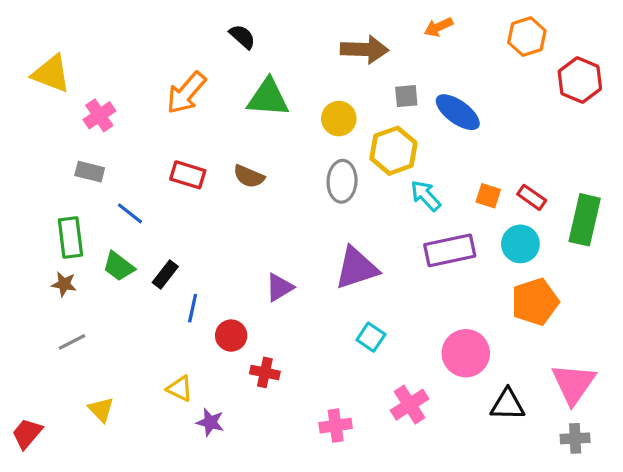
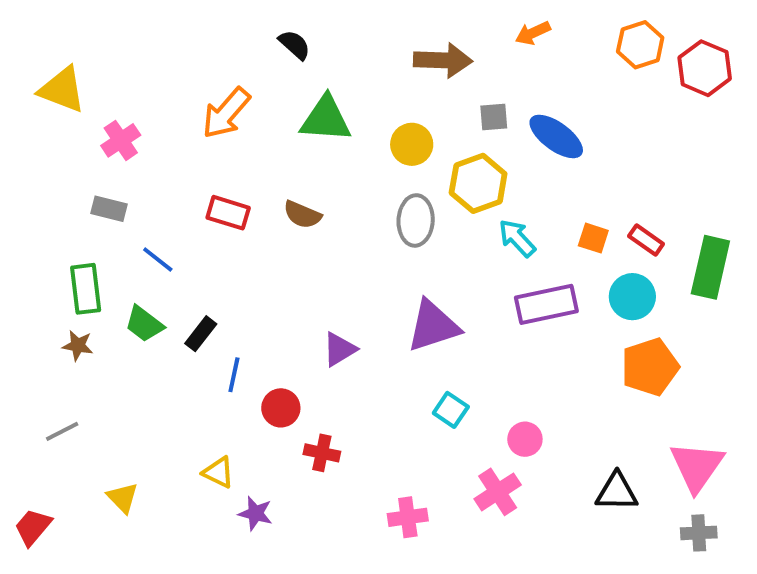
red hexagon: (580, 80) -> (705, 68), moved
gray line: (72, 342) -> (62, 431), moved
pink circle: (466, 353) -> (525, 439), moved, size x0.6

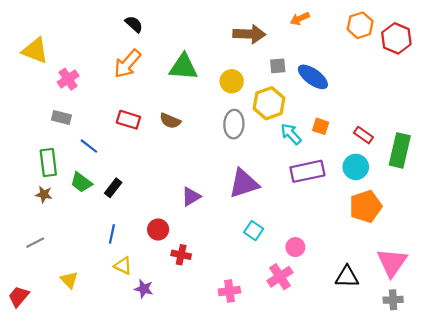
black semicircle: (295, 45) -> (134, 24), moved
orange square: (593, 238) -> (321, 126), moved
blue line: (234, 375) -> (112, 234), moved

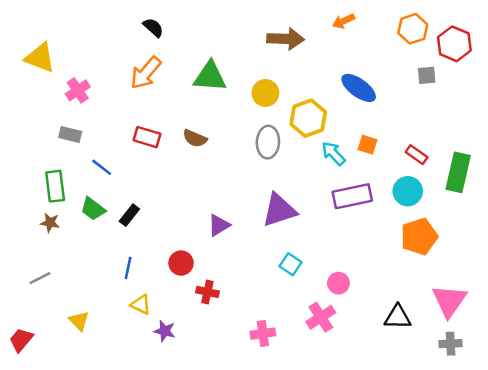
gray square: (278, 66) -> (427, 75), moved

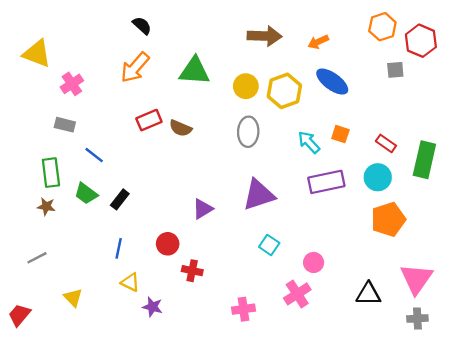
orange arrow: (344, 21) -> (318, 42), moved
yellow hexagon: (308, 118) -> (284, 91), moved
red rectangle: (147, 137) -> (149, 120), moved, turned -40

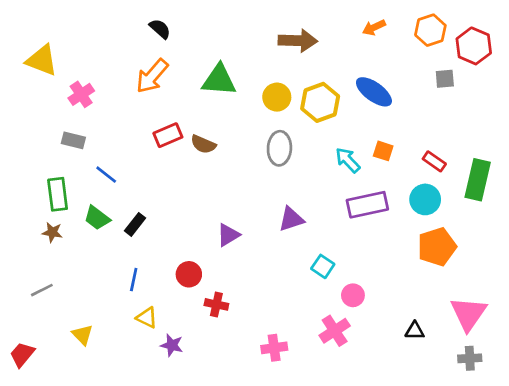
orange arrow: (318, 42) -> (374, 28), moved
purple triangle: (259, 195) -> (291, 219), size x0.7
cyan square: (269, 245) -> (323, 266), moved
black triangle: (368, 294) -> (415, 331), size x0.7

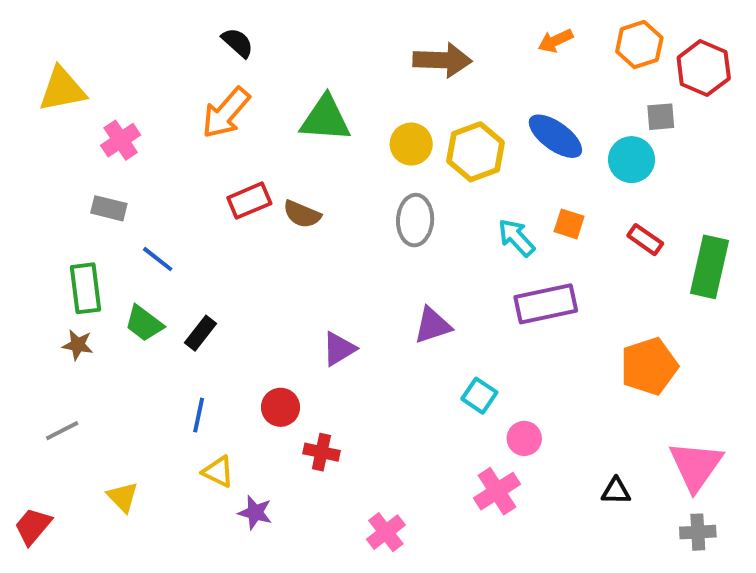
yellow triangle: (42, 60) -> (62, 89), turned -32
cyan circle: (425, 199) -> (632, 160), moved
pink cross: (274, 348) -> (386, 532), moved, turned -30

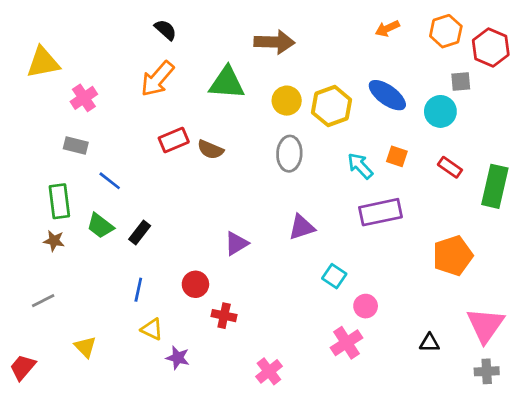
brown arrow: (442, 60) -> (274, 42), moved

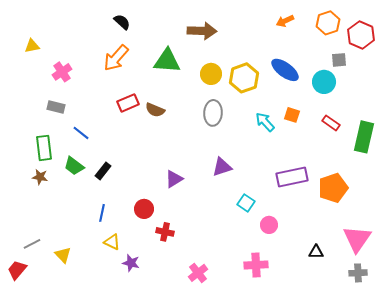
yellow triangle: (43, 62) -> (32, 46), size x0.6
purple rectangle: (381, 212) -> (292, 177), moved
gray line: (43, 301) -> (32, 244), moved
pink cross: (347, 343) -> (256, 265), moved, turned 30

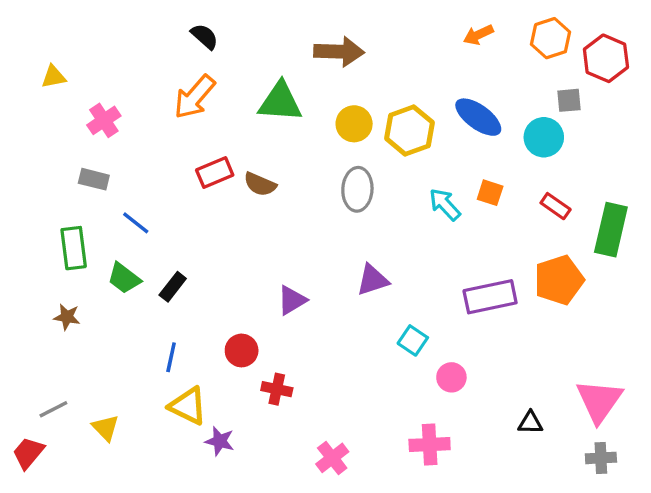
brown star: (40, 177) -> (67, 317), moved
orange pentagon: (333, 188) -> (559, 280), moved
yellow triangle: (112, 242) -> (188, 406), size x1.4

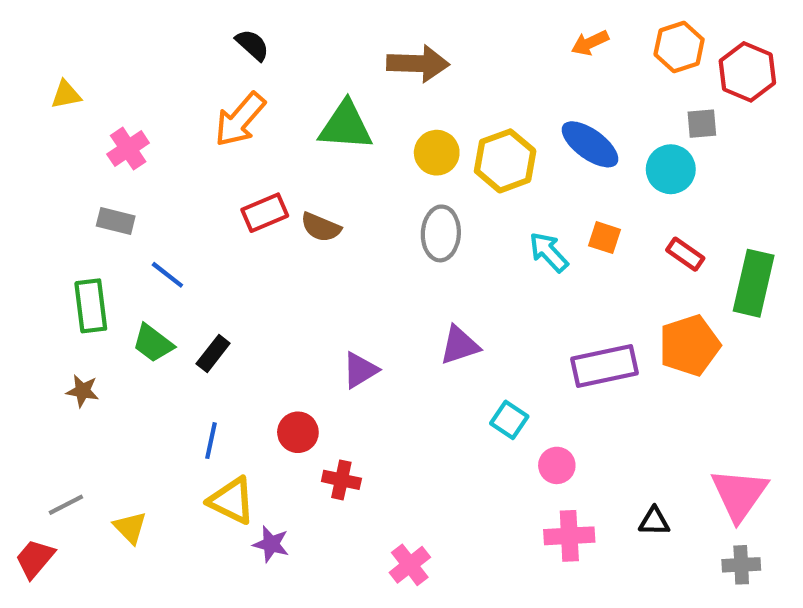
pink cross: (430, 445) -> (569, 536), moved

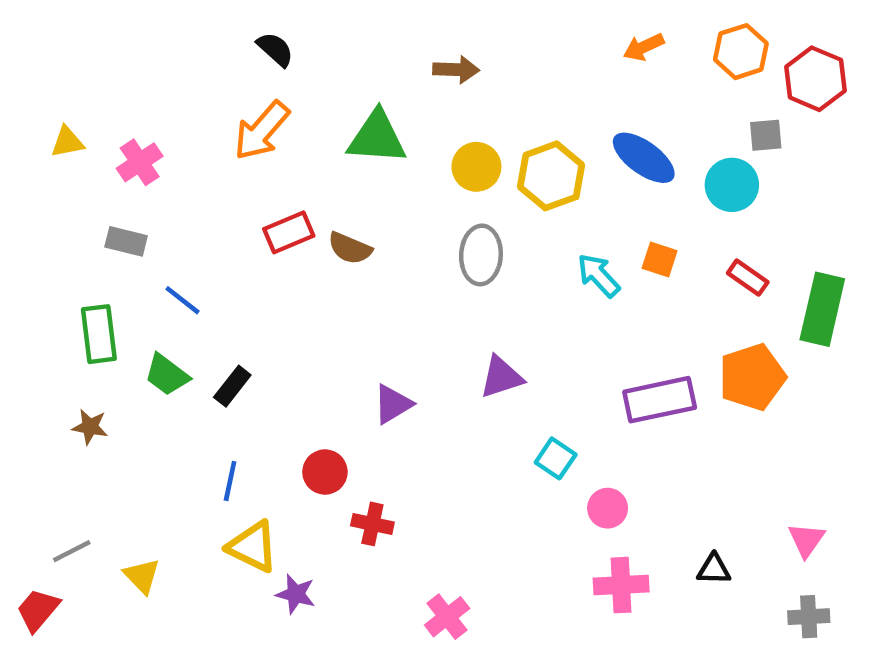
brown arrow: (418, 64) -> (456, 70), size x0.7
yellow triangle: (66, 95) -> (67, 142), moved
pink triangle: (739, 494) -> (806, 540), size x0.6

